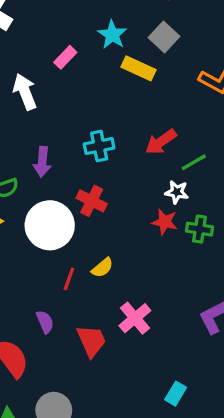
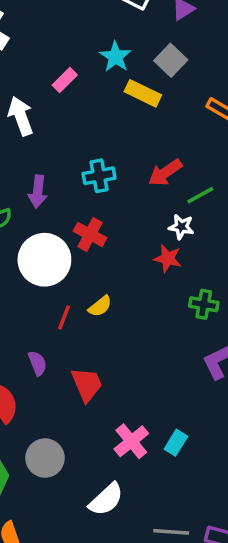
green cross: (200, 229) -> (204, 304), moved
pink cross: (135, 318) -> (131, 441), moved

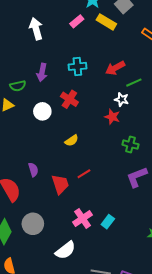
pink rectangle: (65, 80) -> (77, 21), moved
white circle: (44, 260) -> (42, 111), size x0.6
red line: (64, 318) -> (84, 174), moved, turned 32

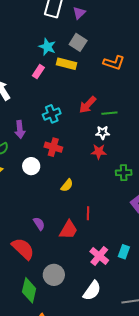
green line: (134, 83) -> (109, 113), turned 35
red line: (84, 174) -> (88, 213), turned -40
red trapezoid: (60, 184) -> (68, 230), turned 65

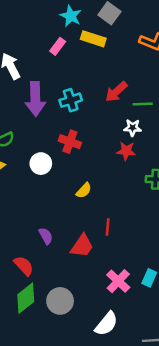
purple arrow: (20, 130) -> (35, 99), moved, size x1.5
red semicircle: (23, 249) -> (24, 266), size x0.7
green diamond: (29, 290) -> (26, 298), moved, turned 35

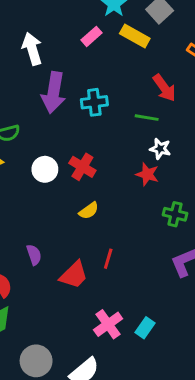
red arrow: (116, 92) -> (164, 88), moved, turned -95
green line: (143, 104) -> (147, 118), moved
red cross: (70, 142) -> (82, 167), moved
gray circle: (60, 301) -> (36, 361), moved

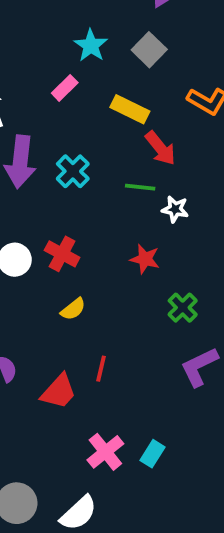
yellow rectangle: (135, 36) -> (130, 109), moved
cyan cross: (94, 102) -> (73, 171), turned -35
white star: (160, 149) -> (175, 209), moved
green cross: (175, 214) -> (183, 308), turned 35

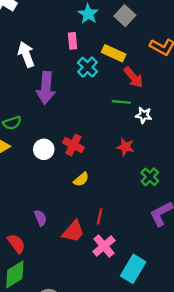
pink rectangle: (65, 88) -> (72, 41), turned -49
cyan cross: (73, 171) -> (87, 67), moved
pink cross: (105, 452) -> (104, 246), moved
cyan rectangle: (153, 454) -> (133, 269), size x1.6

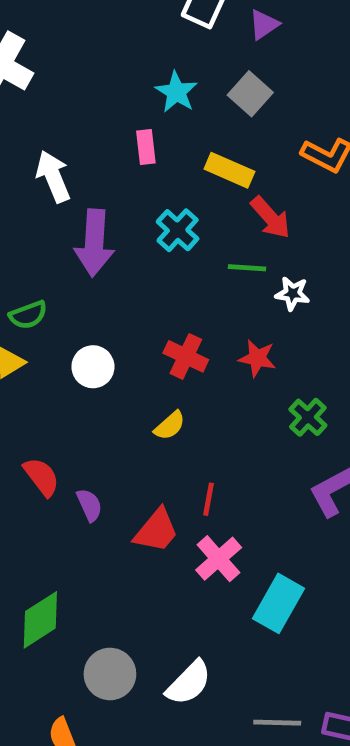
cyan cross: (87, 67) -> (178, 230), moved
red cross: (73, 145) -> (186, 356), moved
red semicircle: (16, 244) -> (42, 477), moved

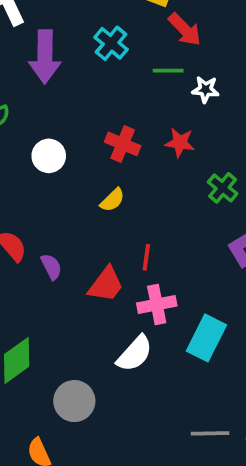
pink cross: (219, 559) -> (157, 305), turned 33
white semicircle: (189, 683) -> (135, 354), moved

